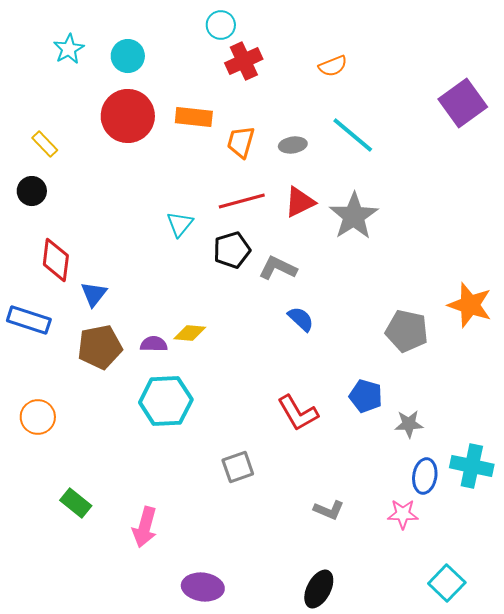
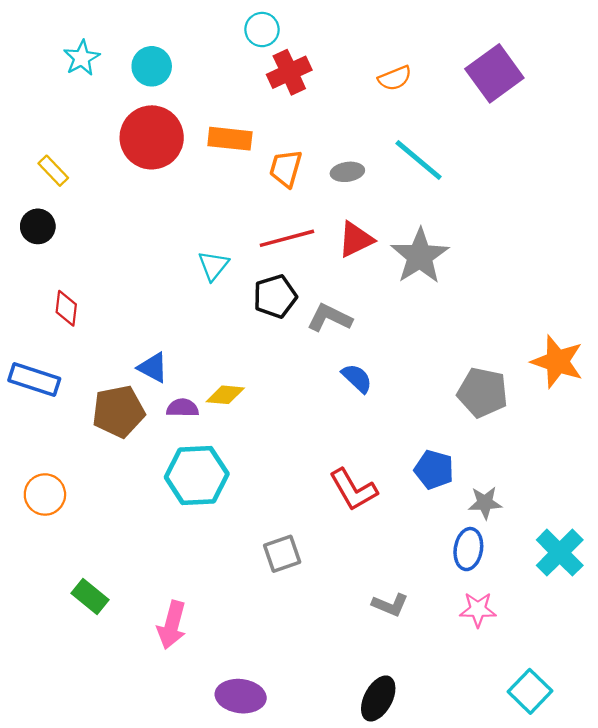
purple square: (463, 103) -> (494, 73), moved
red diamond: (56, 260) -> (66, 308), size x0.7
blue triangle: (94, 294) -> (153, 368), moved, turned -40
cyan cross: (472, 466) -> (560, 553), turned 33
blue ellipse: (425, 476) -> (468, 549), moved

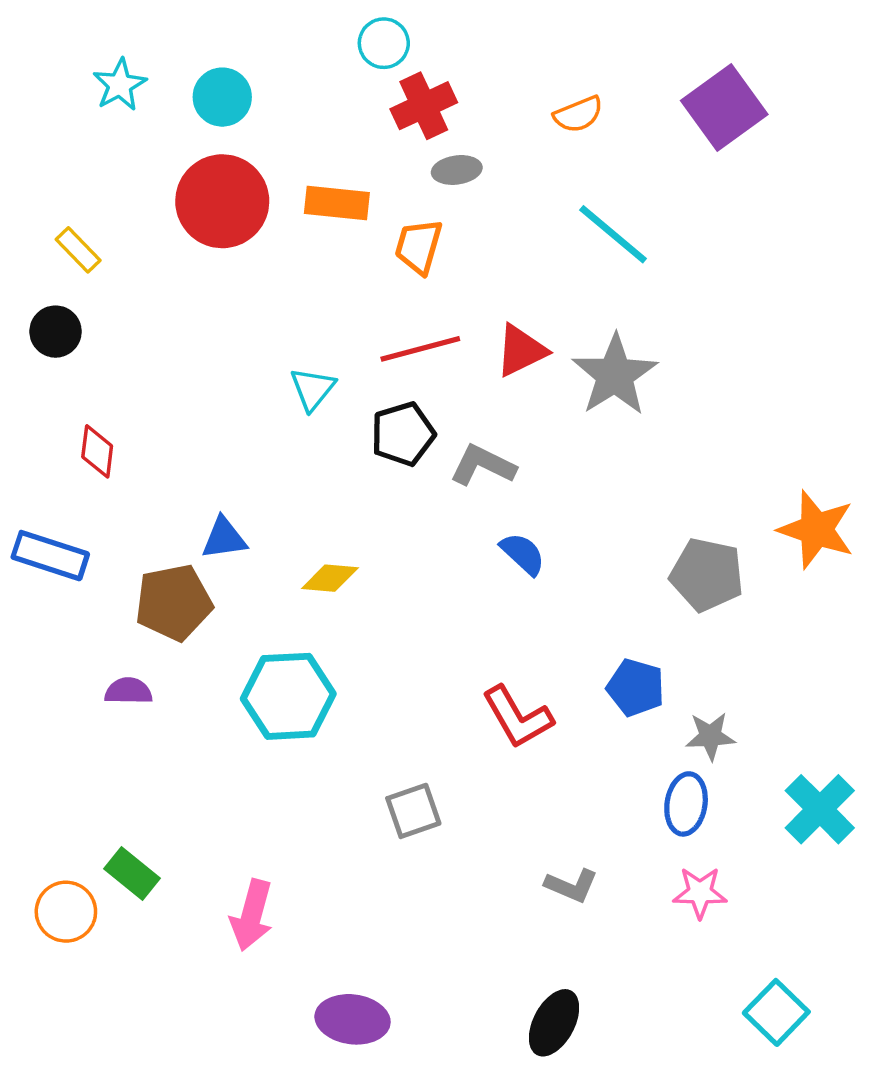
gray ellipse: (347, 172) -> (457, 170), moved
blue triangle: (153, 368) -> (224, 538), turned -36
purple semicircle: (183, 408) -> (128, 691), moved
orange circle: (45, 494) -> (66, 912), moved

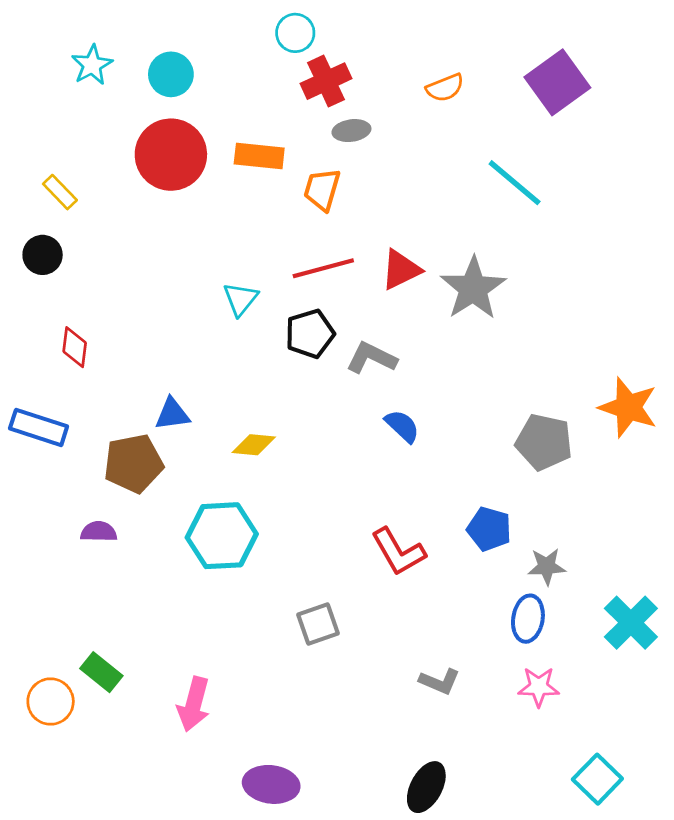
cyan line: (613, 234) -> (515, 183), moved

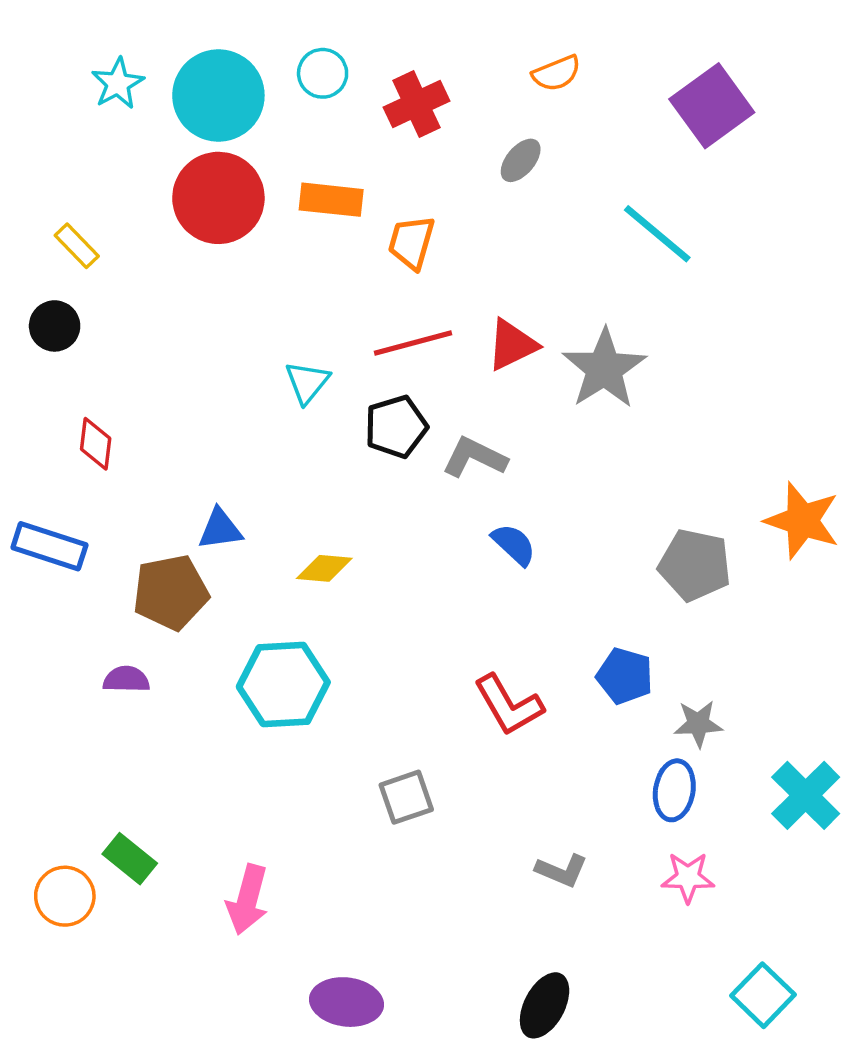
cyan circle: (295, 33) -> (323, 73), moved
cyan circle: (171, 74) -> (218, 95), size x1.6
orange semicircle: (445, 88) -> (556, 73), moved
gray ellipse: (351, 131) -> (521, 160), moved, turned -42

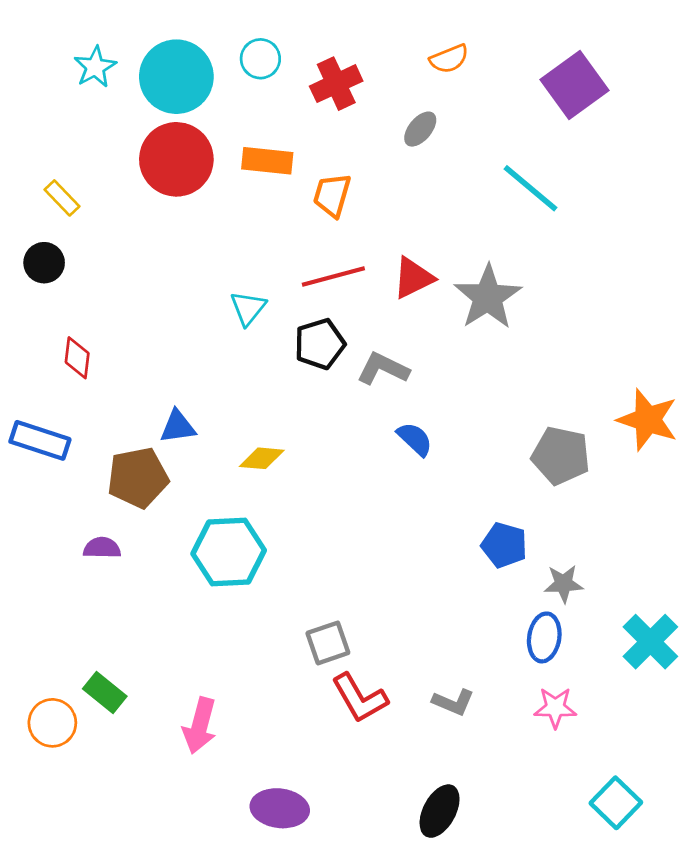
red L-shape: (509, 705) -> (360, 698), moved

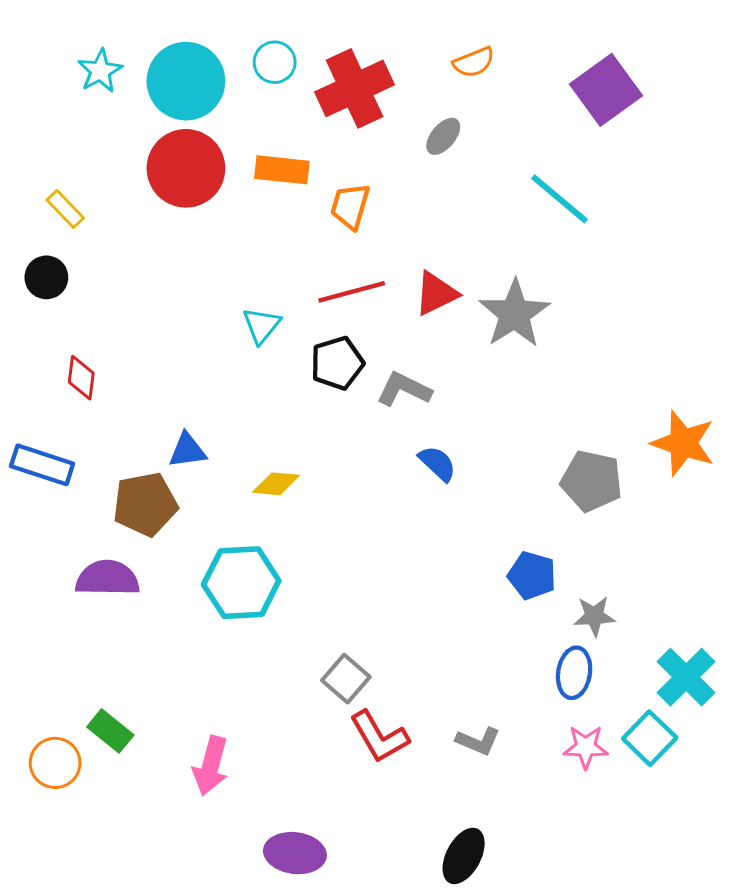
red cross: (336, 84) -> (355, 88), size x1.4
purple semicircle: (102, 548) -> (107, 578), size x1.6
gray square: (328, 643) -> (346, 679), turned -30
cyan square: (616, 803) -> (650, 738), moved

